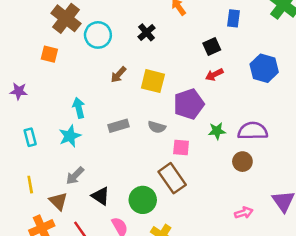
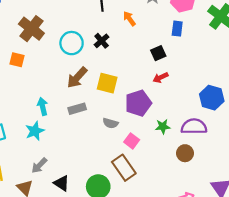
cyan circle: (98, 35) -> (72, 43), moved
blue hexagon: (264, 68) -> (212, 98), moved
brown arrow: (118, 75) -> (77, 78), size x1.5
gray rectangle: (118, 126) -> (77, 109), moved
pink square: (181, 147) -> (132, 141), turned 32

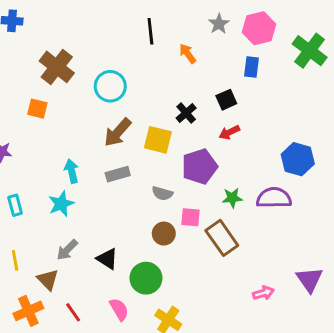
black cross: (102, 41) -> (186, 113), moved
pink square: (132, 141) -> (191, 217), turned -32
brown circle: (185, 153) -> (164, 234), moved
brown rectangle: (124, 168) -> (222, 238), moved
black triangle: (62, 183) -> (107, 259), moved

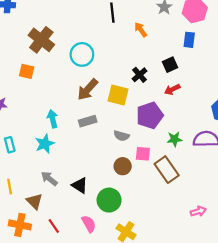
gray arrow: (67, 250) -> (49, 179), turned 84
orange cross: (28, 311) -> (20, 225), turned 35

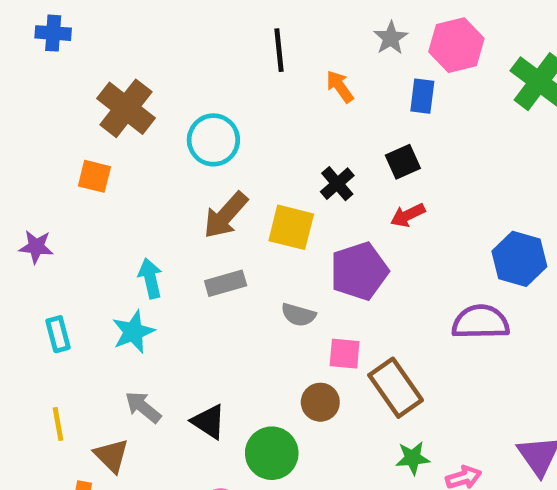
blue rectangle: (189, 40) -> (422, 96), moved
green star: (175, 139) -> (413, 458), moved
brown circle: (123, 166) -> (320, 402), moved

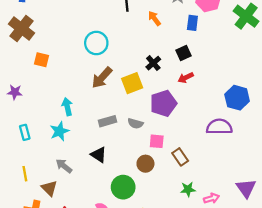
brown cross: (126, 108) -> (21, 28), moved
yellow square: (291, 227) -> (132, 83), turned -35
gray rectangle: (226, 283) -> (107, 121), moved
brown rectangle: (396, 388) -> (180, 157), size x0.7
black triangle: (209, 422) -> (99, 155), moved

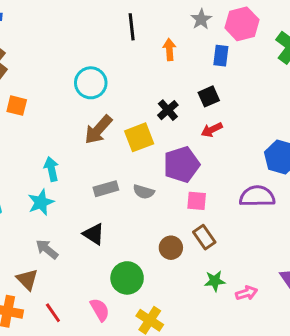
orange arrow: (154, 18) -> (169, 50), turned 32
pink square: (157, 141) -> (197, 201), moved
brown circle: (145, 164) -> (171, 248), moved

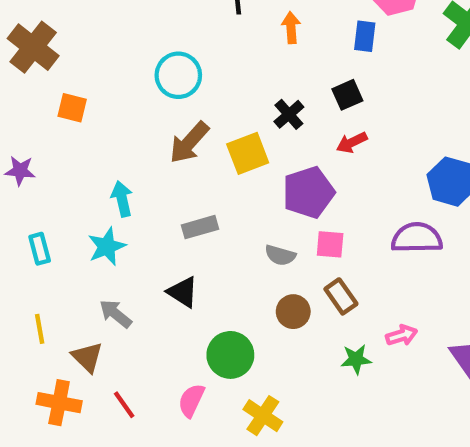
gray semicircle: (144, 192) -> (280, 255), moved
pink arrow: (247, 293) -> (402, 335), moved
pink semicircle: (100, 310) -> (191, 400), turned -125

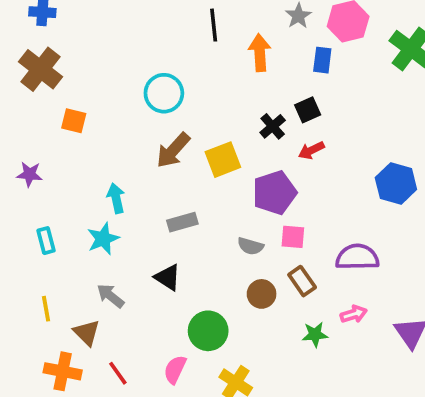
orange arrow: (291, 28) -> (260, 53), size x1.4
black cross: (289, 114) -> (273, 126), moved
purple semicircle: (417, 238) -> (357, 257), moved

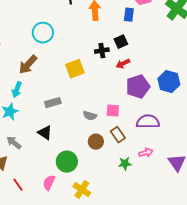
black cross: (273, 126) -> (102, 51), turned 32
brown arrow: (173, 150) -> (28, 65), moved
purple pentagon: (274, 193) -> (138, 87), moved
cyan arrow: (116, 198) -> (17, 90), turned -147

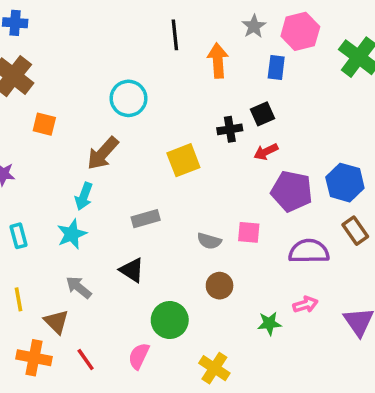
purple pentagon: (138, 87) -> (292, 191), turned 30
brown rectangle: (118, 135) -> (355, 231), moved
yellow cross: (82, 190) -> (214, 368), moved

